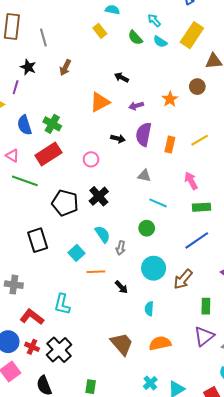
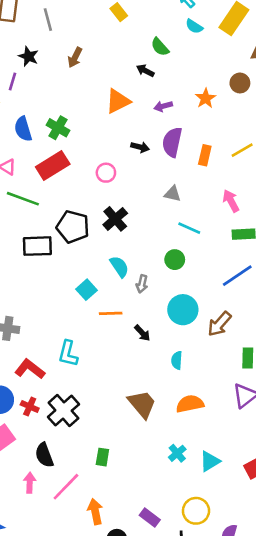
green semicircle: (135, 38) -> (160, 47), moved
black rectangle: (38, 240) -> (37, 246), moved, turned -75

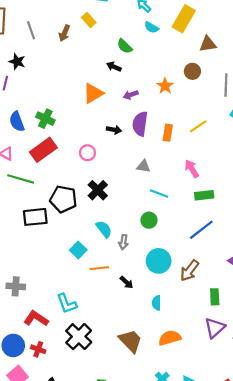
brown arrow: (75, 57) -> (64, 33), moved
cyan L-shape: (68, 354) -> (67, 304), turned -30
black cross: (63, 411) -> (79, 337), moved

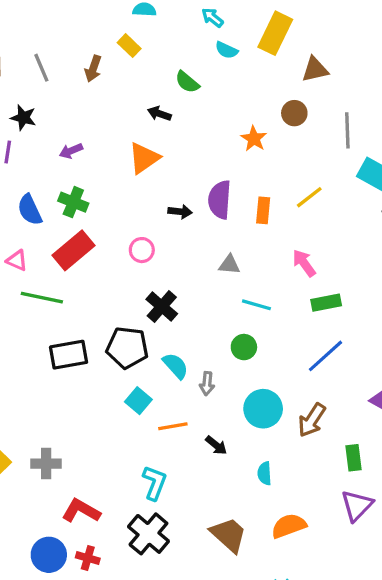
black arrow: (114, 67) -> (159, 114), moved
purple arrow: (131, 95) -> (71, 151), moved
black pentagon: (63, 199) -> (127, 348), moved
cyan L-shape: (67, 304) -> (154, 483), moved, turned -135

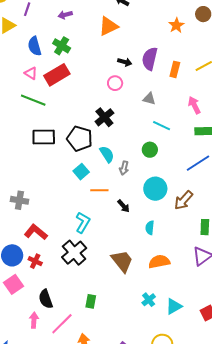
pink circle: (142, 250) -> (115, 83), moved
pink triangle: (17, 260) -> (31, 73), moved

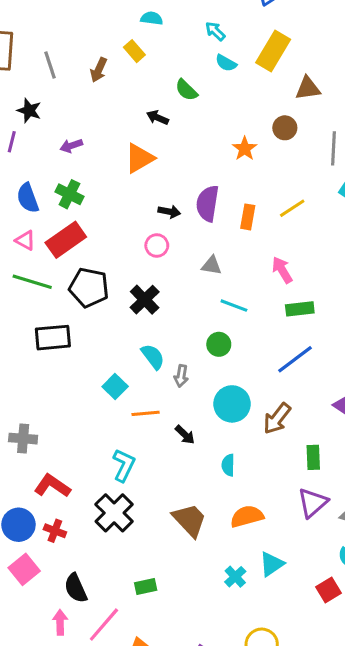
black pentagon: (80, 139) -> (89, 288), moved
green rectangle: (91, 301) -> (146, 586), turned 72
cyan triangle: (174, 306) -> (272, 564), moved

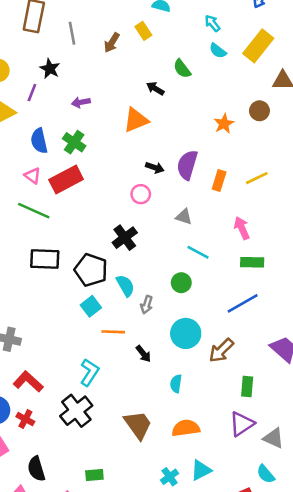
black pentagon: (89, 288) -> (91, 270), moved

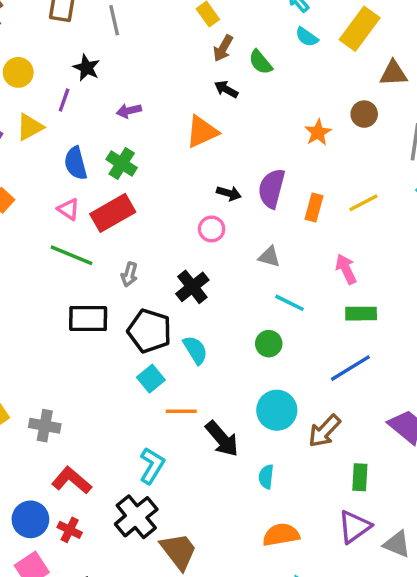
brown arrow: (112, 43) -> (223, 48), moved
gray arrow: (147, 305) -> (129, 274), moved
black arrow: (143, 354) -> (222, 439), size x1.6
brown trapezoid: (138, 425) -> (179, 551), moved

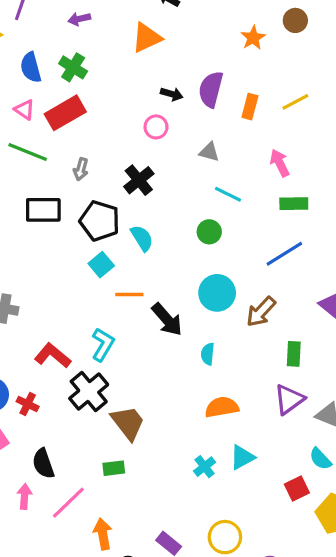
red L-shape: (72, 480) -> (53, 355), moved

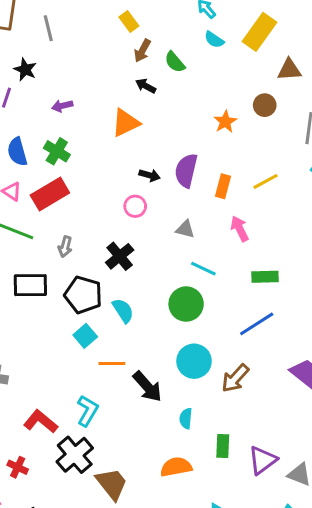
pink arrow: (280, 163) -> (240, 229), moved
green circle: (209, 232) -> (186, 304), size x1.5
green rectangle: (294, 354) -> (223, 446), moved
orange semicircle: (222, 407) -> (176, 467), moved

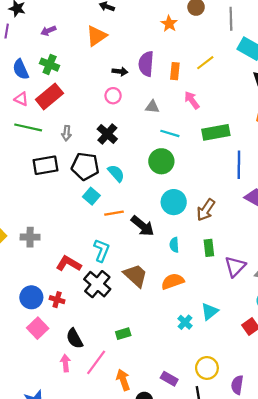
green rectangle: (265, 277) -> (216, 132), size x1.4
blue line: (257, 324) -> (239, 165), moved, turned -48
green rectangle: (223, 446) -> (209, 248), moved
brown trapezoid: (112, 484) -> (135, 276), moved

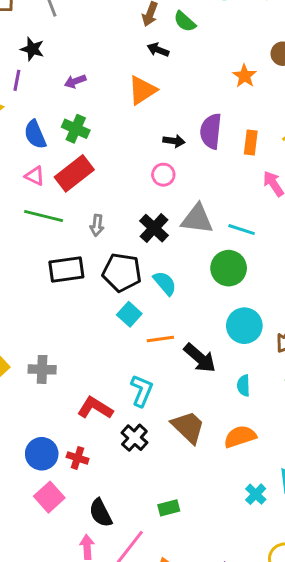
gray triangle: (152, 107) -> (197, 219), moved, size x1.6
black cross: (97, 284) -> (134, 438), size x0.7

